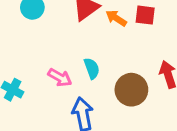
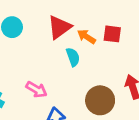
cyan semicircle: (92, 68) -> (73, 57), moved

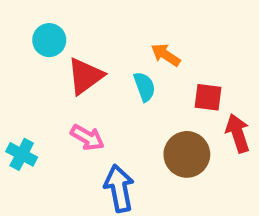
red triangle: (59, 27) -> (85, 76), moved
red square: (112, 34) -> (208, 97), moved

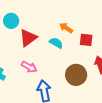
cyan semicircle: (145, 87) -> (56, 43), turned -40
red square: (208, 97) -> (86, 40), moved

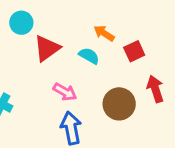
red square: (86, 40) -> (134, 51), turned -32
pink arrow: (29, 67) -> (65, 92), moved

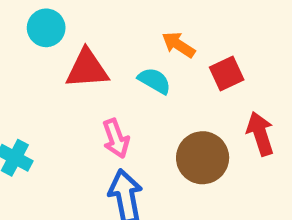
red triangle: (47, 48) -> (87, 69), turned 32
pink arrow: (65, 92) -> (116, 139), turned 40

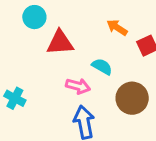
cyan semicircle: (154, 81) -> (102, 67), moved
pink arrow: (116, 139) -> (78, 86), turned -55

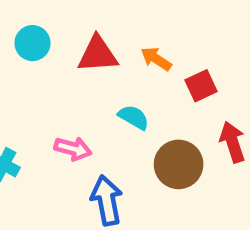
red triangle: (60, 43) -> (98, 54), moved
pink arrow: (78, 86) -> (73, 149), moved

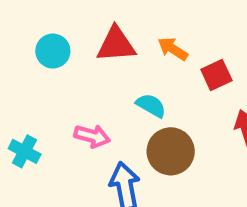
cyan circle: (32, 43) -> (53, 51), moved
brown circle: (179, 164) -> (171, 151), moved

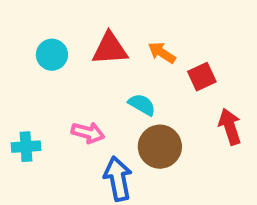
cyan cross: (25, 151) -> (26, 147), turned -32

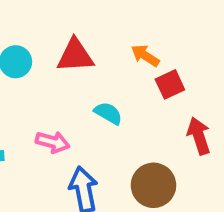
orange arrow: (162, 53) -> (145, 56), moved
brown circle: (160, 147) -> (153, 185), moved

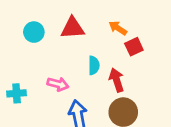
cyan semicircle: (108, 113) -> (94, 65), turned 60
red arrow: (199, 136) -> (117, 80), moved

